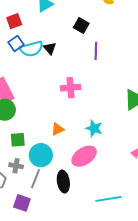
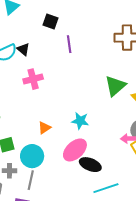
pink cross: (70, 88) -> (33, 79), moved
black ellipse: (63, 182) -> (90, 165), moved, turned -50

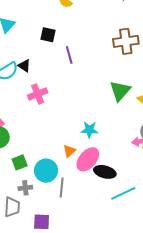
orange triangle: (44, 128) -> (69, 151), moved
gray line: (31, 180) -> (62, 187), moved

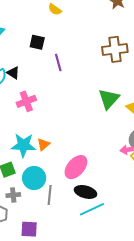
cyan star: (89, 130) -> (23, 145), moved, size x1.4
orange triangle: (69, 151) -> (43, 144), moved
black ellipse: (105, 172) -> (86, 192), moved
cyan line: (123, 193) -> (92, 209), moved

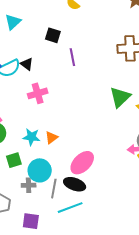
cyan star: (23, 145) -> (31, 137), size x0.7
black ellipse: (86, 192) -> (75, 184), moved
gray cross: (13, 195) -> (29, 185), moved
cyan line: (92, 209) -> (70, 208), moved

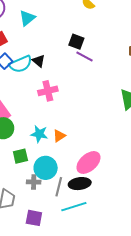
black square: (53, 35) -> (76, 42), moved
purple line: (72, 57) -> (85, 57), turned -54
black ellipse: (75, 184) -> (80, 184), turned -30

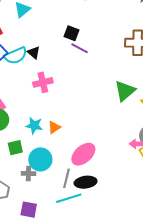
black ellipse: (80, 184) -> (86, 182), moved
gray line: (59, 187) -> (67, 178), moved

